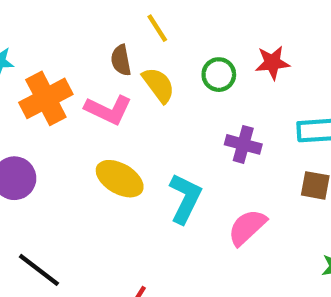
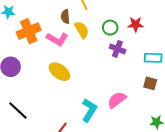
purple cross: (243, 144) -> (117, 49), moved
cyan L-shape: (185, 198) -> (89, 110), moved

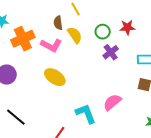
purple cross: (117, 49) -> (111, 52), turned 35
cyan L-shape: (89, 110) -> (86, 114), turned -50

